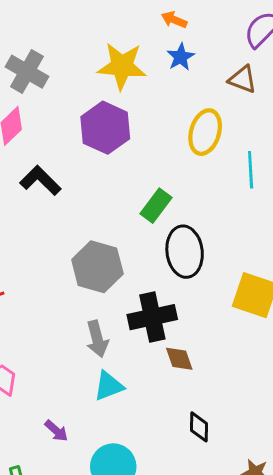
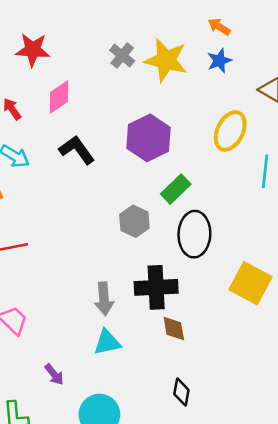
gray cross: (27, 72) -> (122, 55), moved, size x0.7
purple hexagon: (105, 128) -> (149, 138), moved
gray hexagon: (97, 267) -> (134, 221), moved, size x0.7

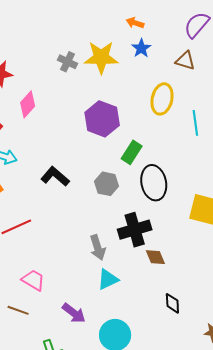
black L-shape: (77, 150) -> (55, 176), moved
purple arrow: (54, 374) -> (74, 313), size x1.4

